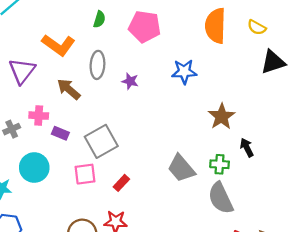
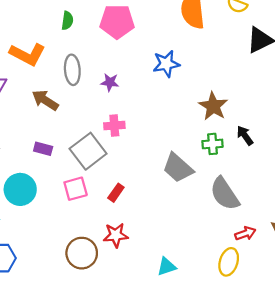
pink cross: (39, 116) -> (114, 126), moved
green cross: (220, 164) -> (213, 144), moved

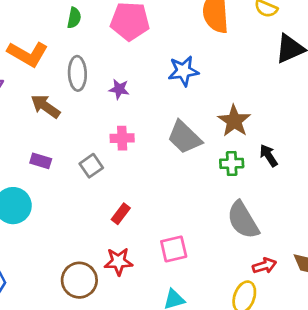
gray square: (88, 151) -> (91, 166), size x0.6
gray trapezoid: (178, 168) -> (184, 137), moved
pink square: (76, 189) -> (174, 249), moved

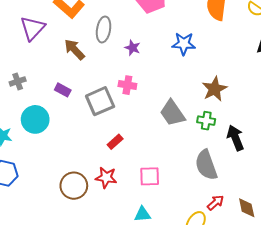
gray trapezoid: (184, 137) -> (172, 113), moved
black arrow: (269, 156) -> (235, 138), moved, size x1.4
gray square: (91, 166) -> (100, 101), size x1.6
red arrow: (264, 266) -> (216, 203), turned -36

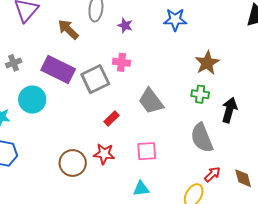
purple rectangle: (63, 90) -> (58, 69), size x2.0
gray trapezoid: (172, 113) -> (151, 101), moved
black arrow: (235, 138) -> (229, 110), turned 40

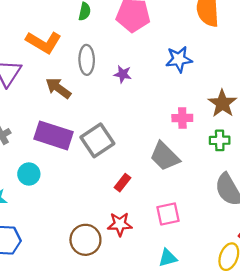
pink cross: (121, 62) -> (182, 118), moved
cyan circle: (32, 100) -> (29, 174), size x0.7

